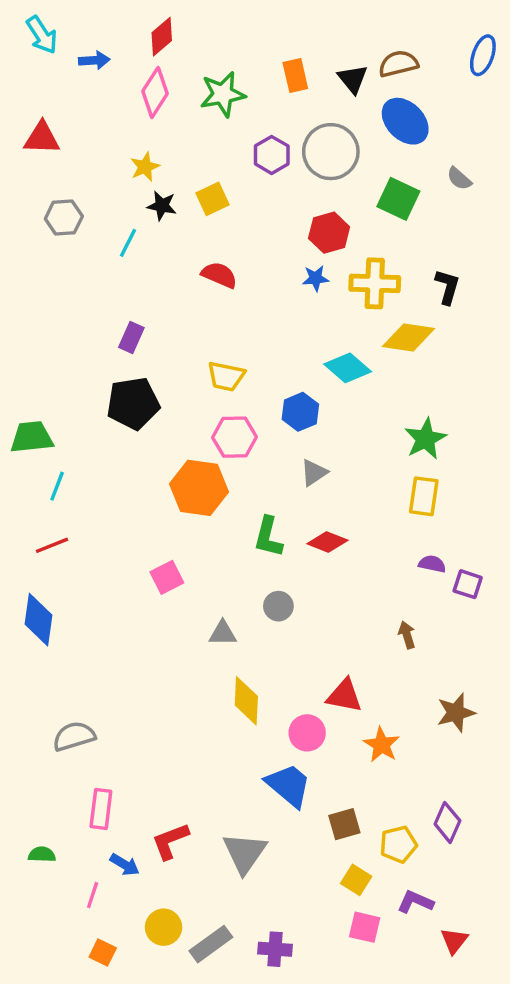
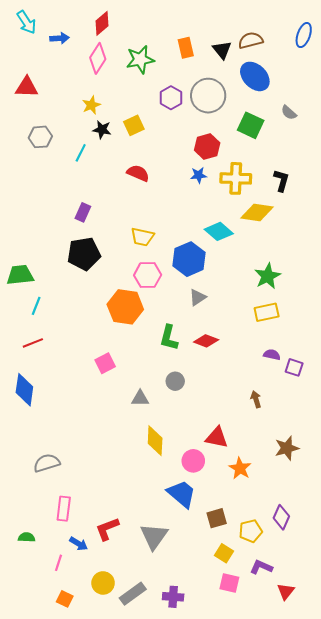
blue hexagon: (300, 412) -> (189, 259), size x1.4
yellow rectangle: (424, 496) -> (267, 312), turned 70

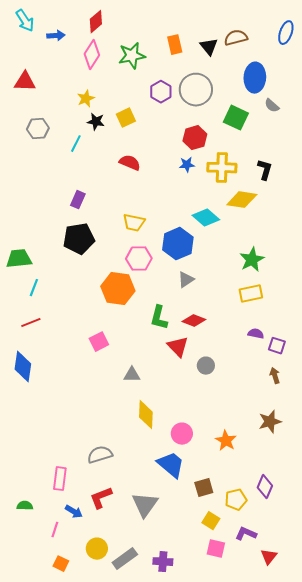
blue ellipse: (255, 76) -> (255, 78), moved, turned 48
gray circle: (175, 381) -> (206, 366), moved
brown arrow: (256, 399) -> (275, 376), moved
red triangle: (217, 438) -> (178, 347), moved, turned 35
gray semicircle: (47, 463) -> (100, 455), moved

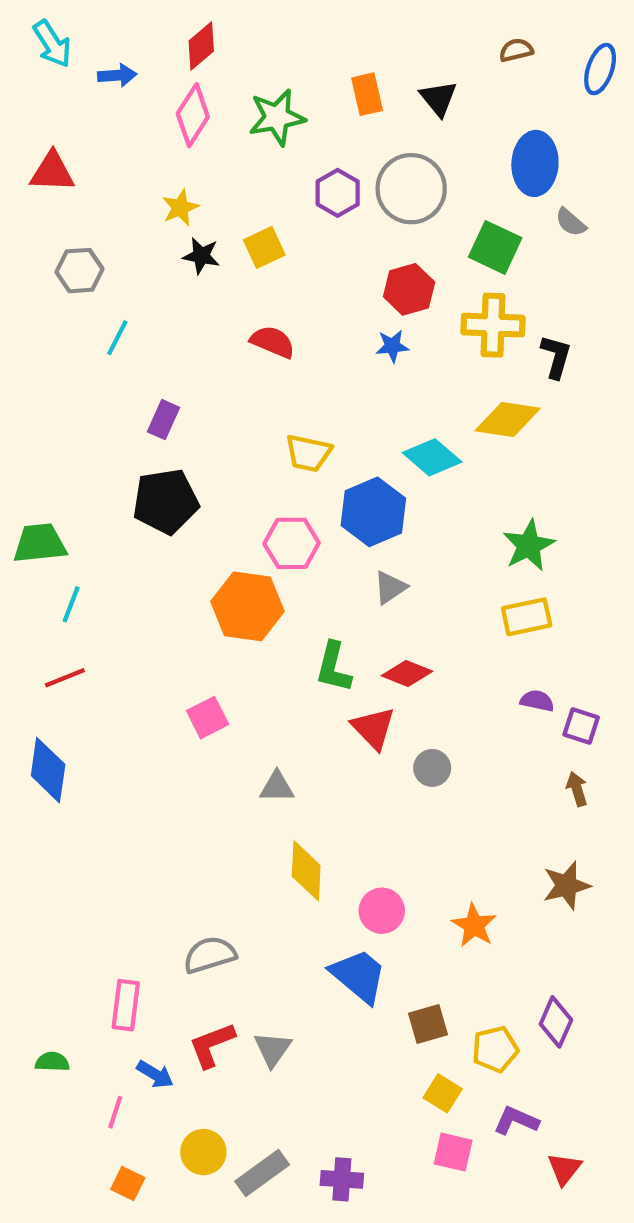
brown semicircle: (236, 38) -> (516, 50), moved, size x0.7
cyan line: (76, 144) -> (117, 338), moved
yellow cross: (222, 168) -> (493, 325), moved
yellow trapezoid: (134, 223) -> (308, 453), moved
gray triangle: (145, 505) -> (273, 1049), moved, size x0.7

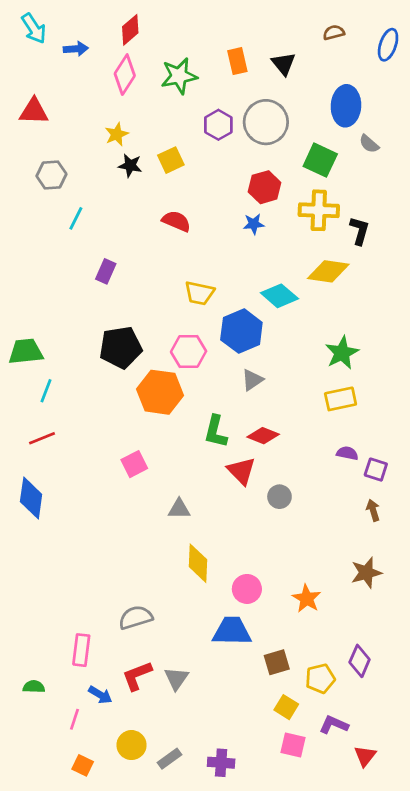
black pentagon: (166, 501) -> (121, 347), moved
blue trapezoid: (359, 976) -> (232, 631), turned -39
gray rectangle: (262, 1173) -> (170, 759), size x0.7

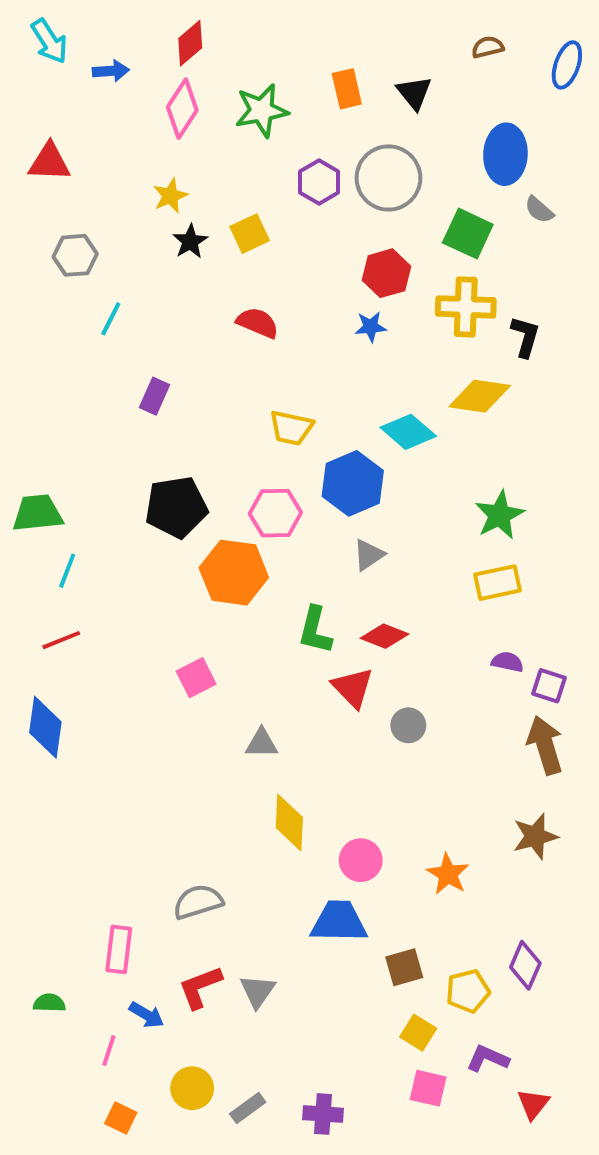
black star: (130, 166) -> (190, 241), turned 30
brown arrow: (373, 510) -> (545, 745), size x1.8

